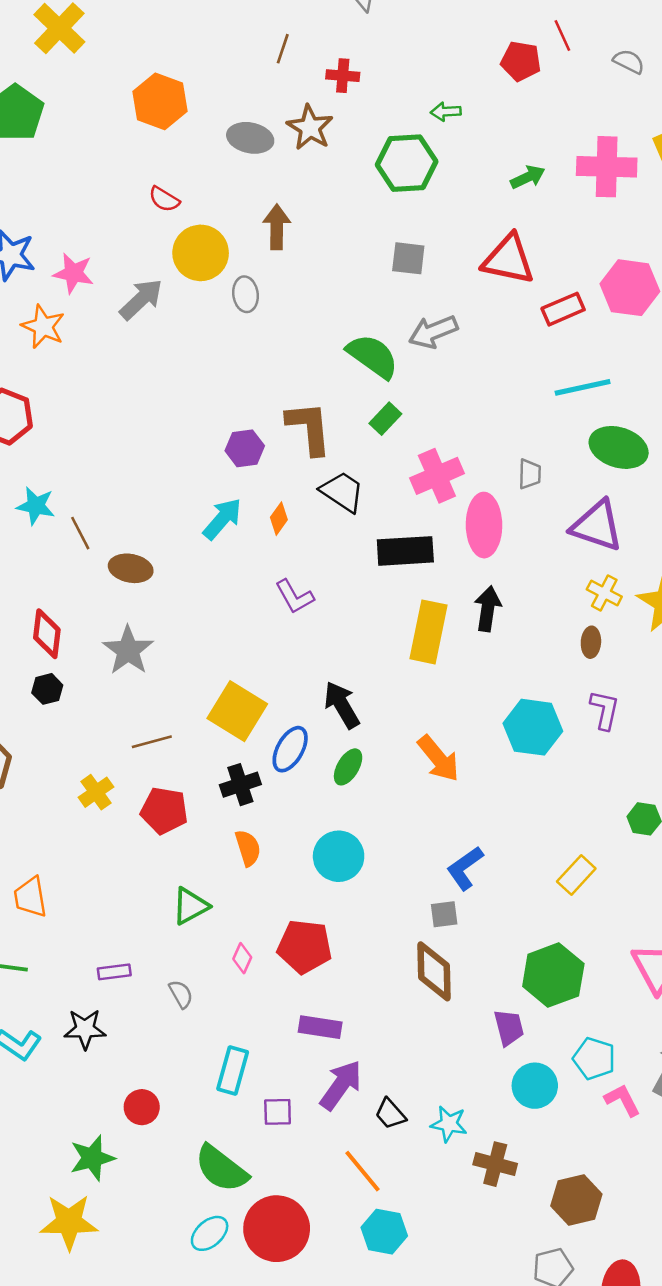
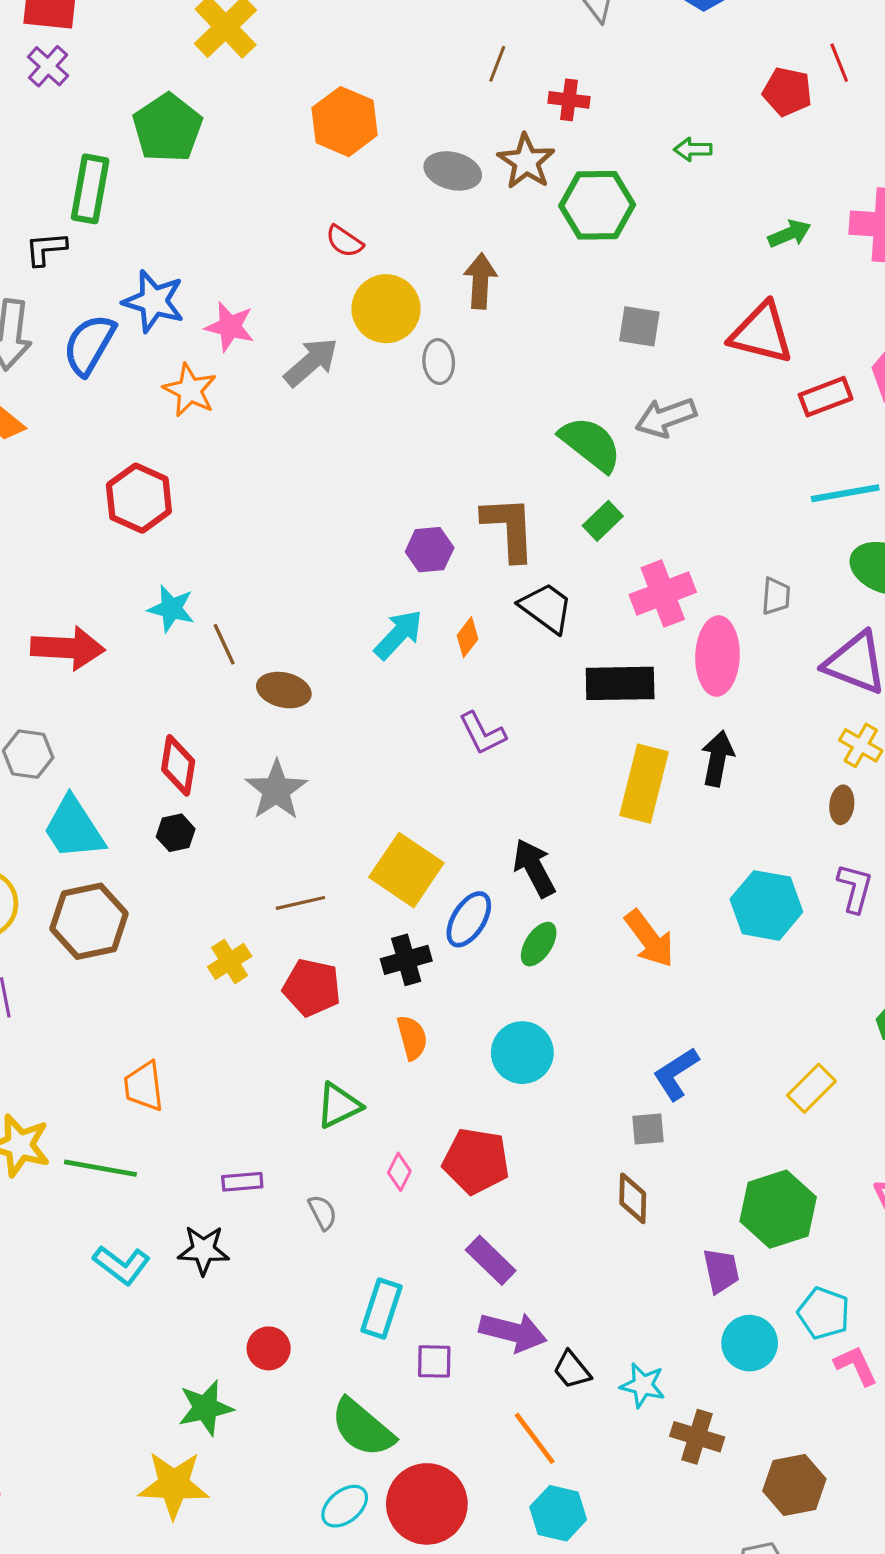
green hexagon: (407, 163) -> (597, 205), moved
brown diamond: (434, 971) -> (633, 1198), size x0.7
purple rectangle: (320, 1027) -> (491, 1260), turned 33
purple arrow: (341, 1085) -> (513, 1332), turned 66

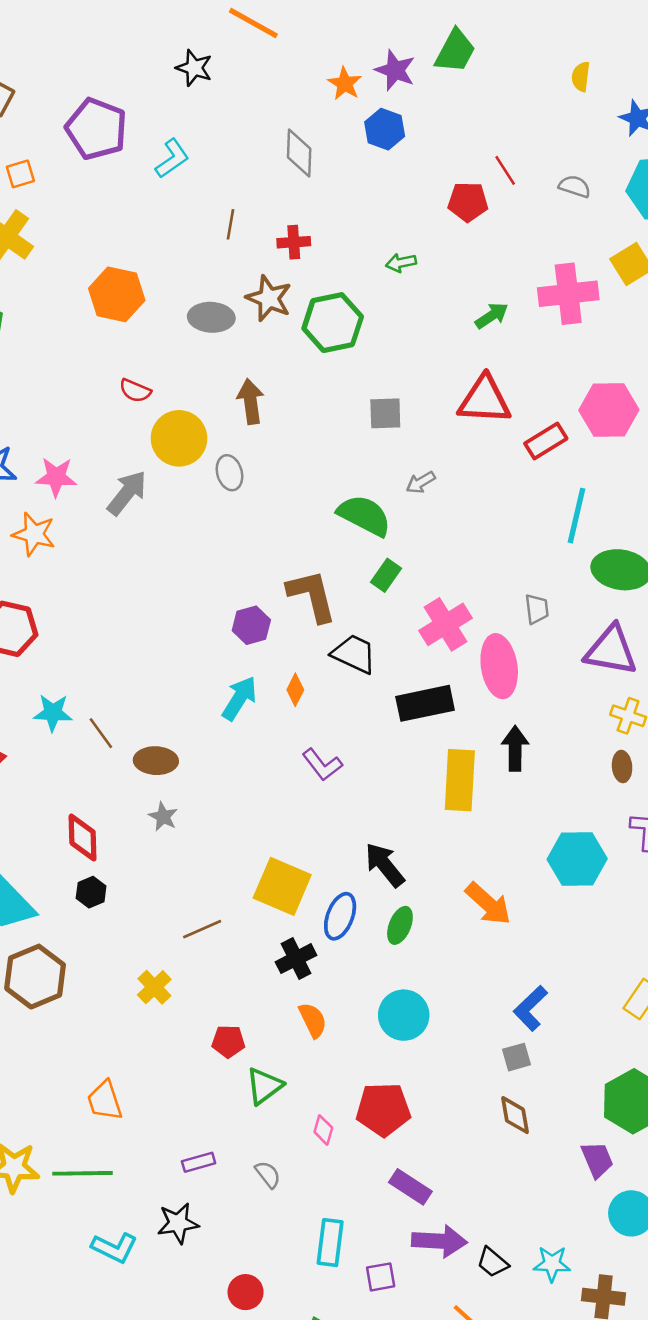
gray arrow: (666, 417) -> (421, 482), size x0.6
cyan line: (845, 493) -> (577, 516), turned -56
gray star: (276, 790) -> (163, 817), moved, size x0.6
red pentagon: (312, 988) -> (228, 1041), moved, size x0.7

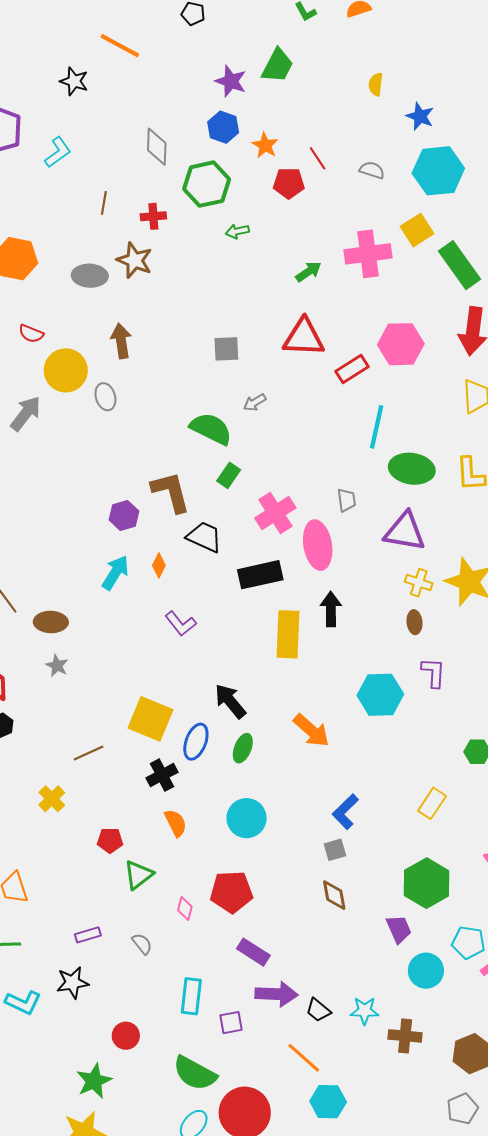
orange star: (345, 84) -> (265, 145), moved
green hexagon: (333, 323) -> (207, 184), moved

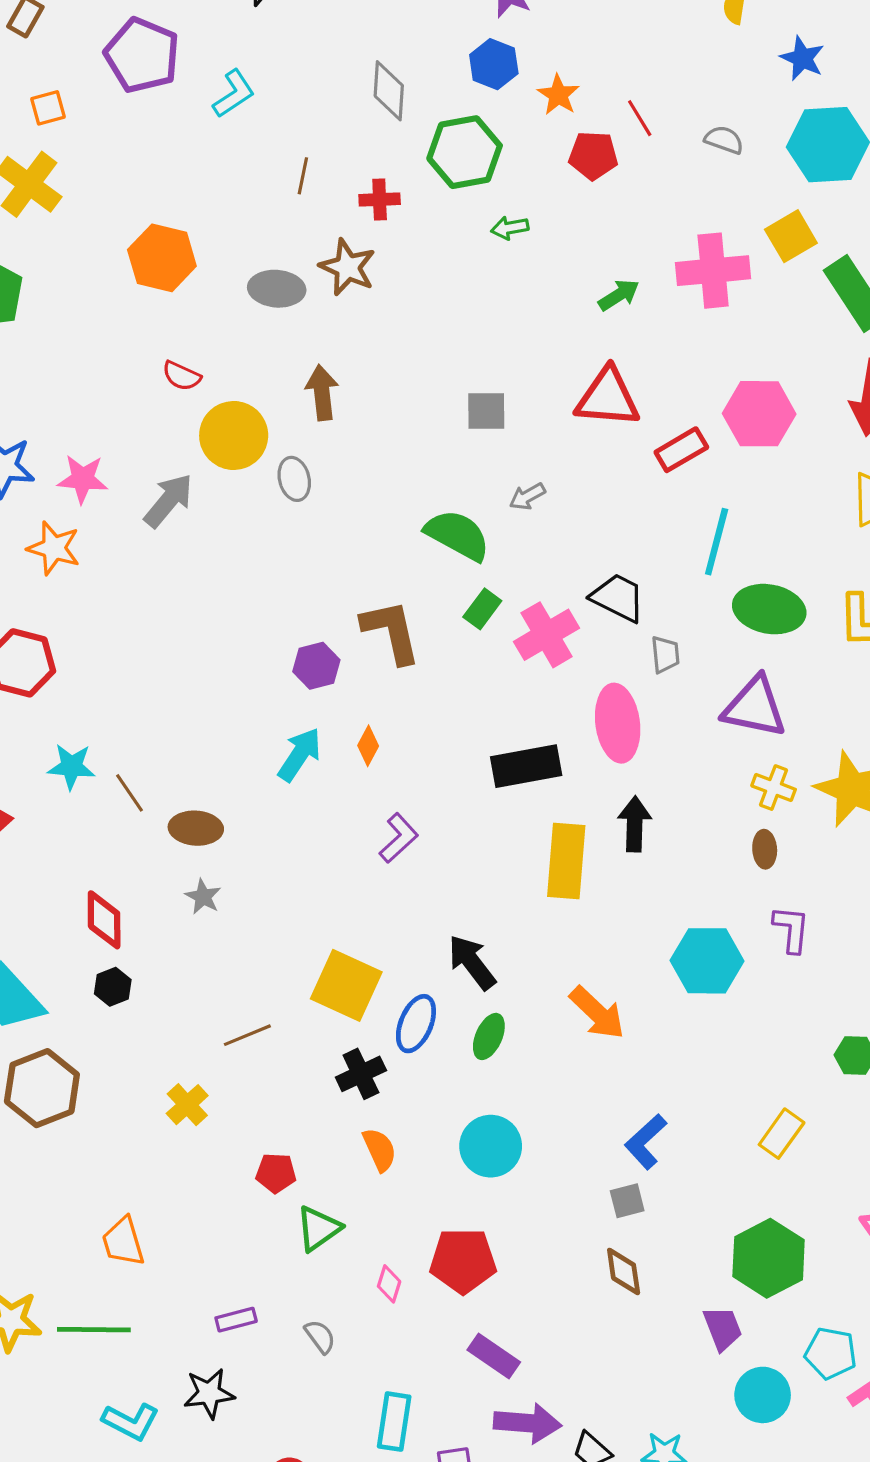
pink cross: (275, 513) -> (547, 635), moved
black trapezoid: (204, 537) -> (618, 598), moved
purple L-shape: (181, 624) -> (399, 838), turned -96

